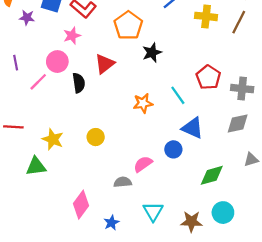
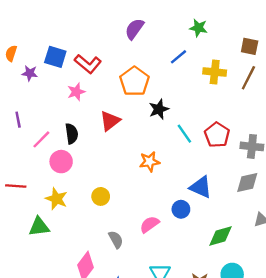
pink circle: (57, 62) -> (61, 162), moved
black semicircle: (79, 83) -> (72, 134), moved
cyan line: (178, 95) -> (184, 134), moved
gray semicircle: (123, 182) -> (116, 240), moved, turned 66

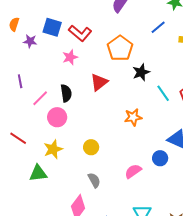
red line: (16, 186) -> (18, 138), turned 30
yellow star: (56, 199) -> (53, 149), turned 30
gray semicircle: (116, 240) -> (94, 180), moved

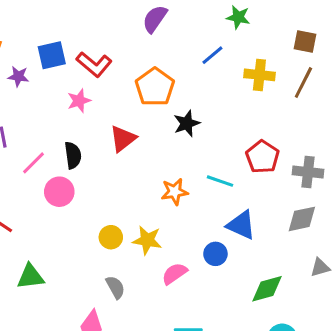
blue square: (52, 27) -> (52, 55), turned -30
cyan line: (163, 93) -> (220, 181), moved, turned -36
yellow star: (53, 149) -> (147, 240), moved, turned 30

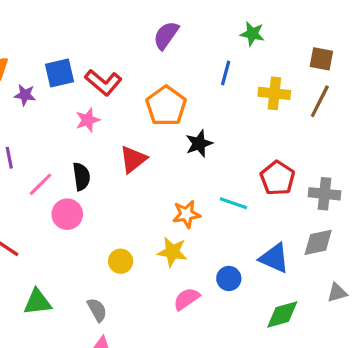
blue line: (212, 55) -> (226, 73), turned -35
blue triangle: (241, 225) -> (274, 258), moved
yellow star: (147, 240) -> (172, 252), moved
gray semicircle: (115, 287) -> (97, 310), moved

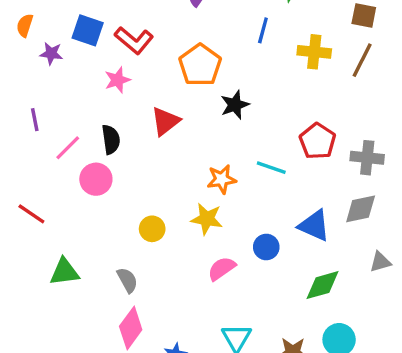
blue square: (59, 73) -> (88, 30), turned 32

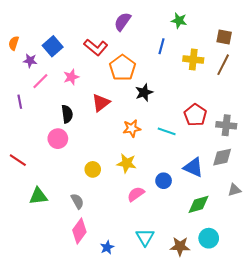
blue square: (88, 30) -> (53, 46), turned 30
red L-shape: (134, 40) -> (96, 47), moved
pink line: (68, 148) -> (40, 81), moved
orange star: (222, 179) -> (132, 128), moved

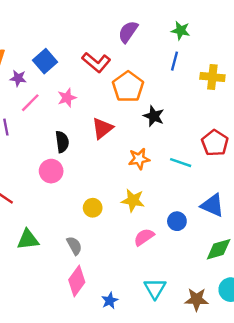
green star: (179, 21) -> (181, 31), moved
black star: (144, 92) -> (154, 116), turned -30

